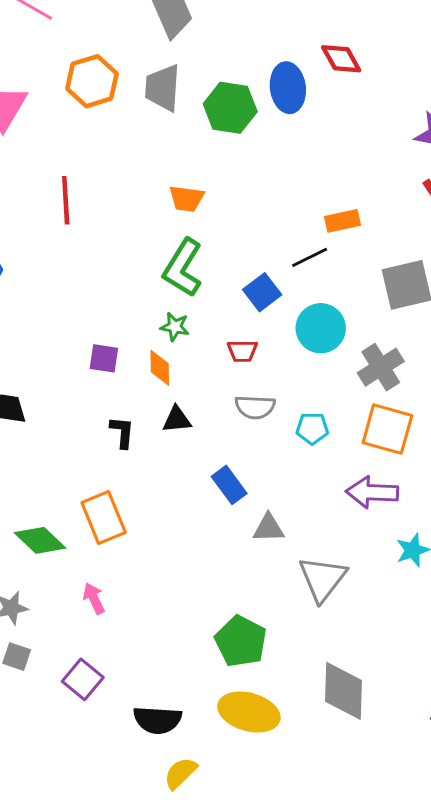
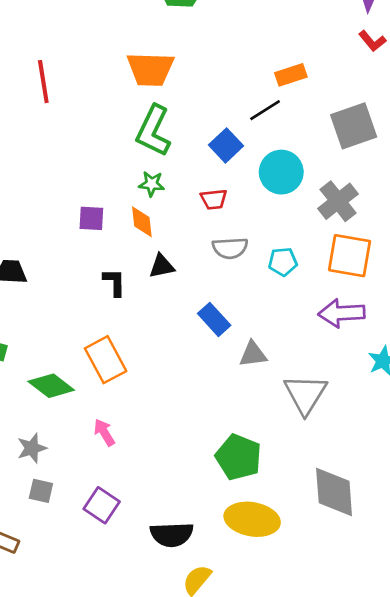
orange trapezoid: (187, 199) -> (150, 69), size x1.5

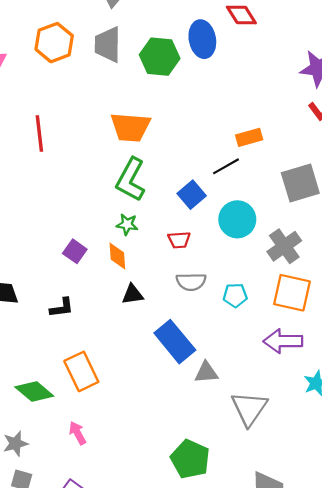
purple square: (91, 218) -> (75, 251), turned 30
black L-shape: (114, 282) -> (62, 308), moved, turned 80
blue rectangle: (214, 319) -> (175, 342), size x1.5

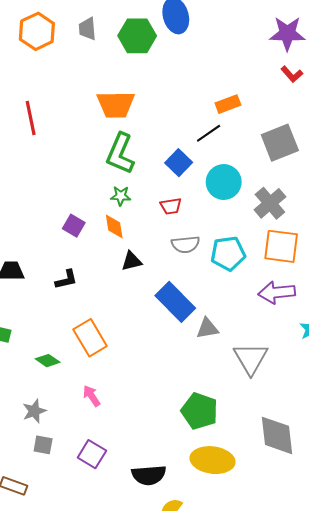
gray trapezoid: (108, 45) -> (87, 29), size x0.7
cyan pentagon: (235, 295) -> (228, 253), size x1.5
green diamond: (34, 391) -> (48, 361), size x0.7

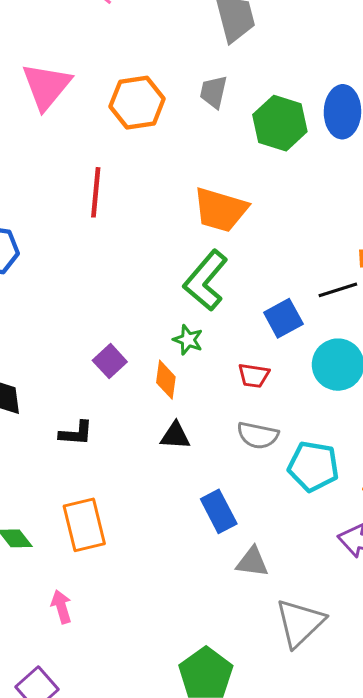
orange hexagon: (37, 31) -> (137, 103), moved
blue rectangle: (175, 302) -> (219, 511), size x0.7

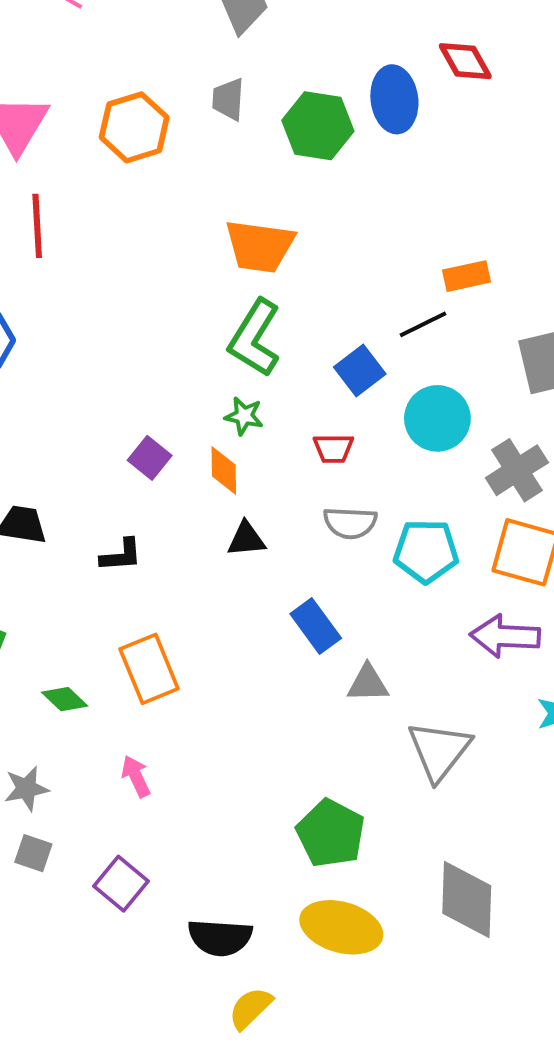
red line: (96, 192) -> (37, 226), moved

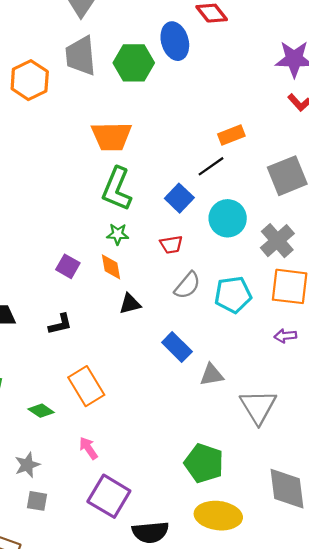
gray trapezoid: (228, 99) -> (81, 56), size x1.6
gray semicircle: (350, 523) -> (187, 285), turned -44
purple arrow: (505, 636) -> (285, 336), size x0.6
purple square: (121, 884) -> (109, 496), moved, size x1.4

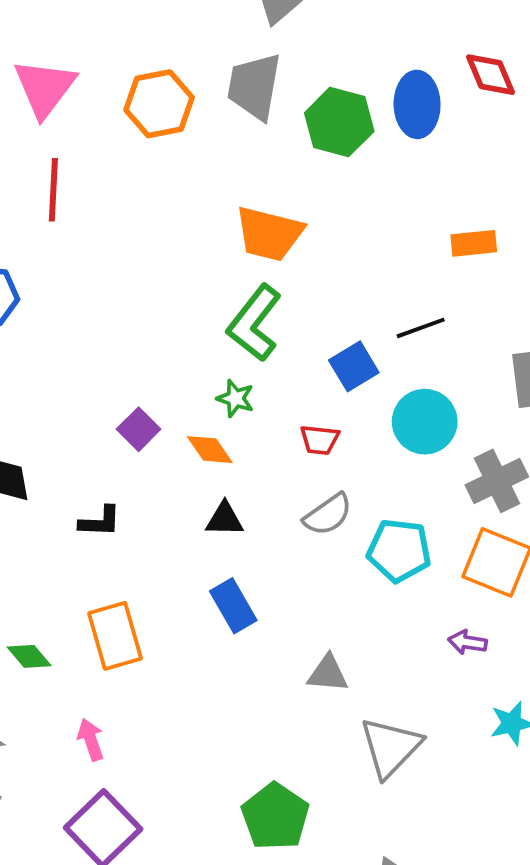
orange rectangle: (231, 135) -> (474, 243), moved
orange diamond: (111, 267) -> (210, 450), turned -40
blue rectangle: (177, 347) -> (233, 606), moved

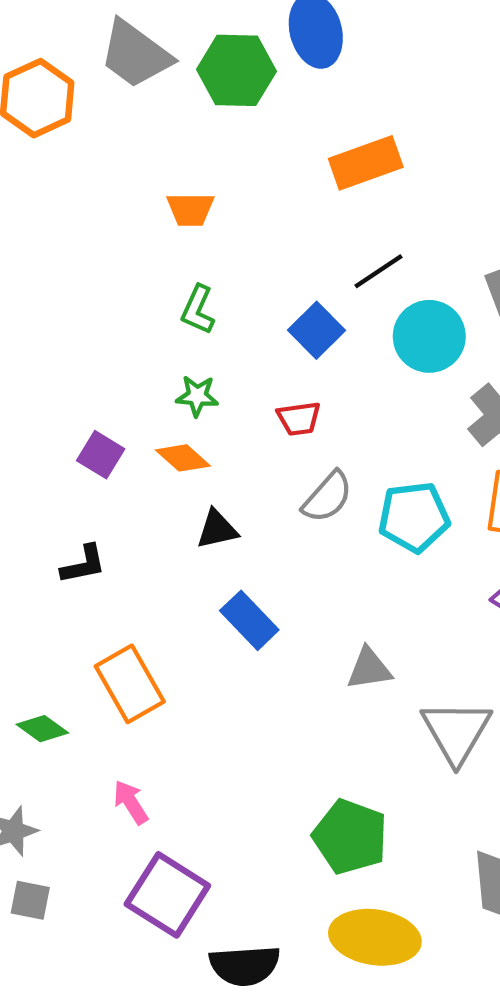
gray trapezoid: (254, 86) -> (135, 54), turned -50
orange trapezoid: (269, 234) -> (190, 209), size x0.6
orange rectangle: (474, 243) -> (366, 163), moved, size x1.4
green L-shape: (254, 323) -> (198, 310), size x0.6
cyan circle: (425, 422) -> (429, 336), moved

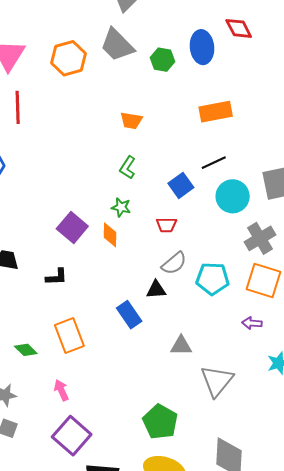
green hexagon: (236, 70) -> (163, 60), size x0.7
purple square: (101, 455) -> (72, 227), size x1.4
orange diamond: (183, 458) -> (110, 235), turned 40
black triangle: (217, 529) -> (156, 290), moved

